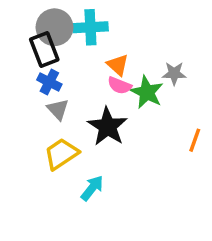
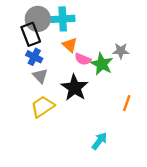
orange triangle: (118, 65) -> (70, 45), moved
orange line: (195, 140) -> (127, 103), moved
cyan arrow: (92, 188) -> (99, 141), moved

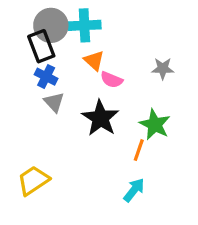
green star: (102, 64) -> (155, 124), moved
orange line: (127, 103) -> (139, 150), moved
yellow trapezoid: (43, 107) -> (33, 180), moved

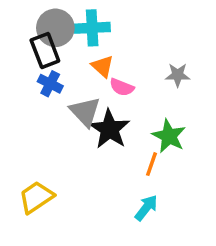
gray triangle: (54, 102) -> (85, 112), moved, size x1.4

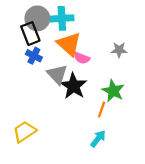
orange triangle: (103, 66) -> (69, 44), size x1.6

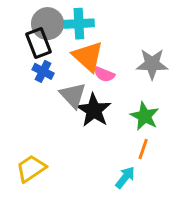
gray star: (119, 50) -> (152, 64), size x1.5
orange line: (102, 109) -> (143, 149), moved

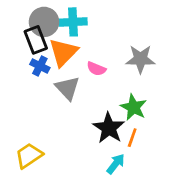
orange triangle: (88, 56) -> (63, 52), moved, turned 32
black star: (94, 110) -> (109, 128), moved

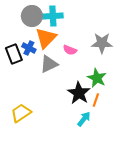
black rectangle: (36, 40) -> (14, 54), moved
gray triangle: (67, 88) -> (49, 64), turned 48

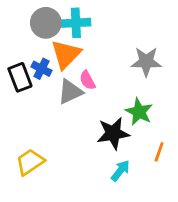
pink semicircle: (70, 50) -> (87, 80), moved, turned 40
black star: (79, 93) -> (113, 133), turned 30
orange line: (96, 100) -> (159, 152), moved

